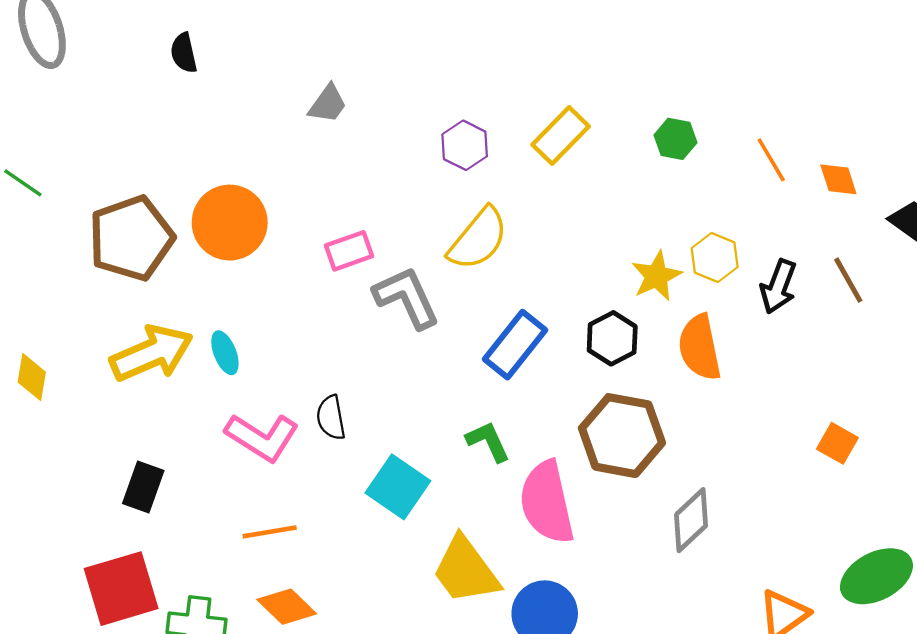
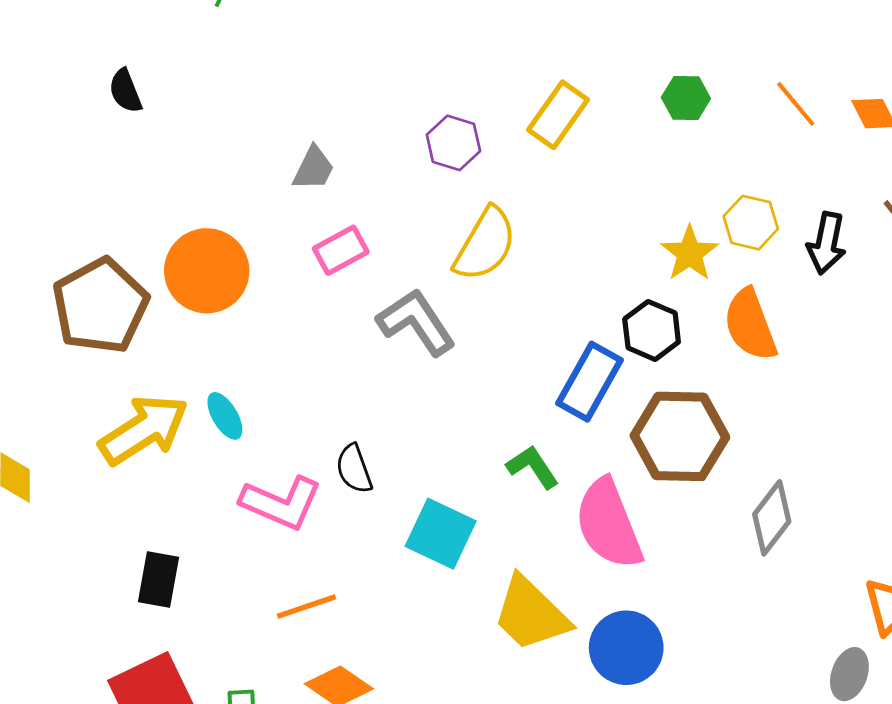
gray trapezoid: (328, 104) -> (313, 168), moved
pink rectangle: (349, 251) -> (341, 250), moved
blue rectangle: (515, 345) -> (589, 382), moved

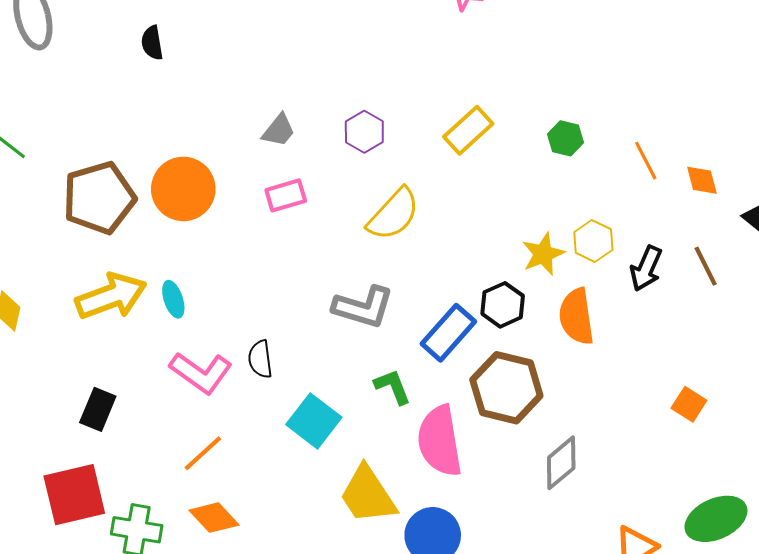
purple hexagon: (453, 143) -> (364, 132), moved
gray L-shape: (416, 322) -> (363, 307), moved, turned 128
orange line: (307, 607) -> (203, 453), turned -36

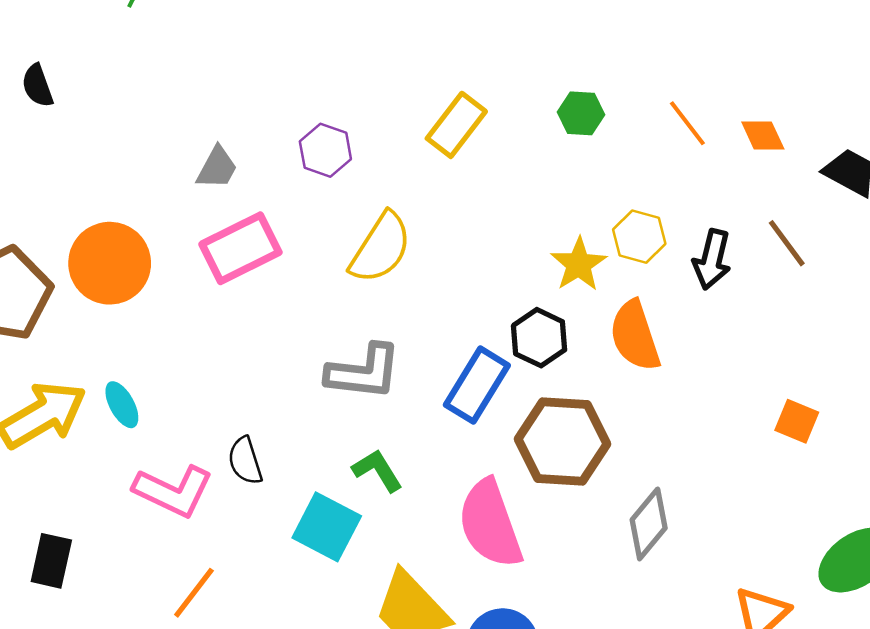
pink rectangle: (286, 195) -> (240, 248), size x1.5
green L-shape: (393, 387) -> (377, 470), moved

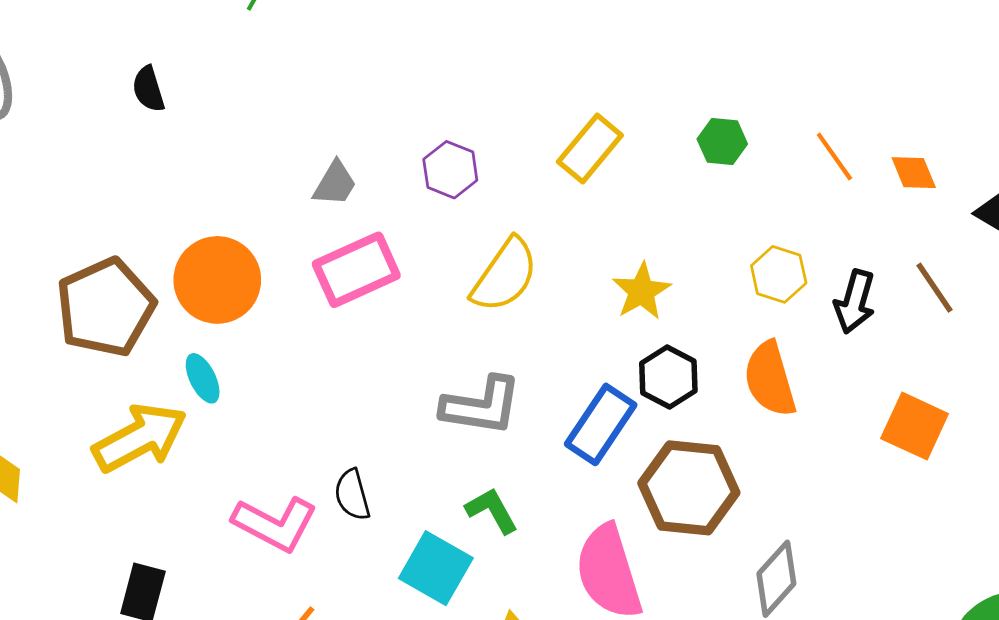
yellow star: (579, 264) -> (642, 291), moved
cyan ellipse: (122, 405) -> (203, 378), moved
orange square: (797, 421) -> (915, 426), moved, size x1.4

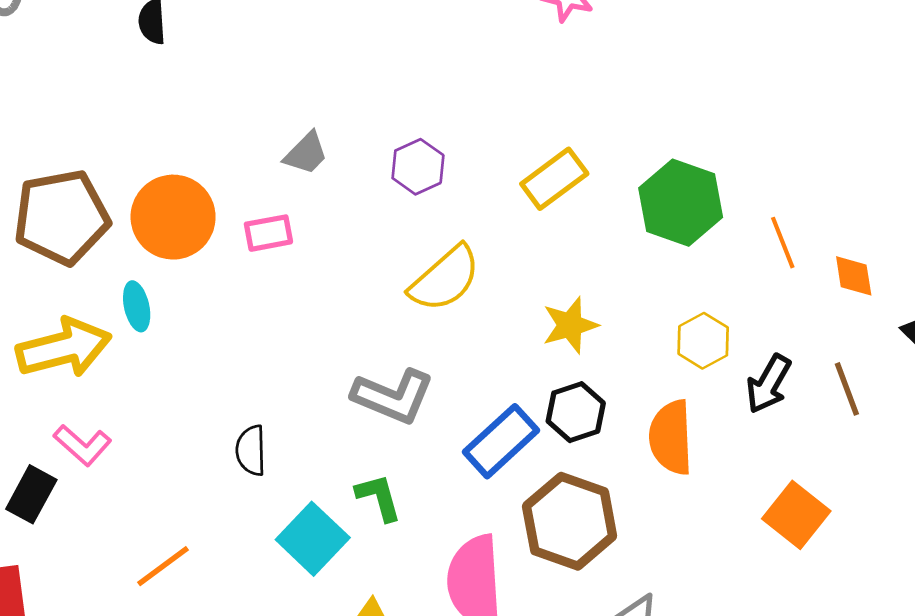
green hexagon: (722, 141) -> (681, 203), size x1.8
pink rectangle: (356, 270) -> (268, 233), moved, size x0.6
pink L-shape: (275, 524) -> (83, 445), moved, size x0.7

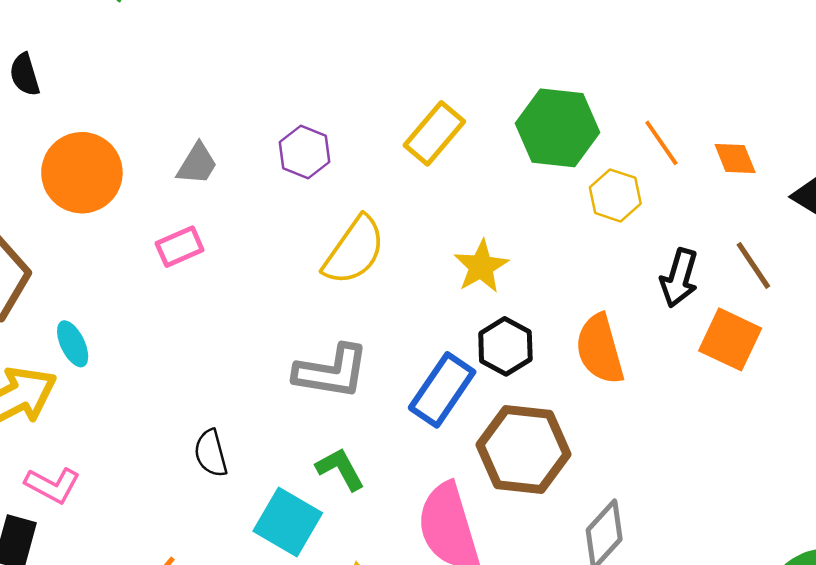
orange circle: (173, 217) -> (82, 173), moved
yellow hexagon: (703, 341) -> (615, 195), moved
orange square: (796, 515) -> (730, 339), moved

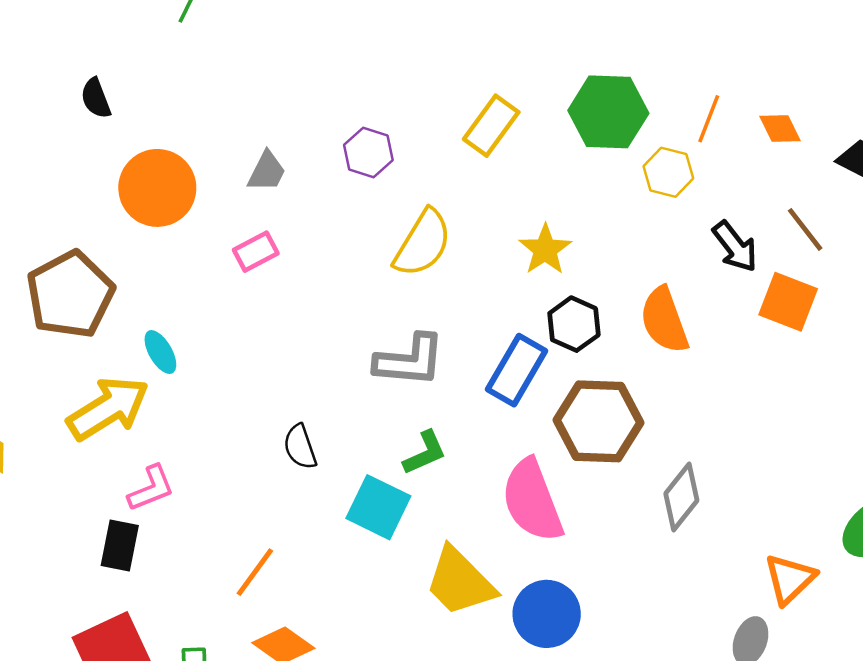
orange line: (661, 143) -> (709, 119), turned 60
black arrow: (679, 278) -> (735, 246), turned -50
green L-shape: (340, 469) -> (425, 453), turned 99
pink L-shape: (52, 485) -> (151, 488), turned -46

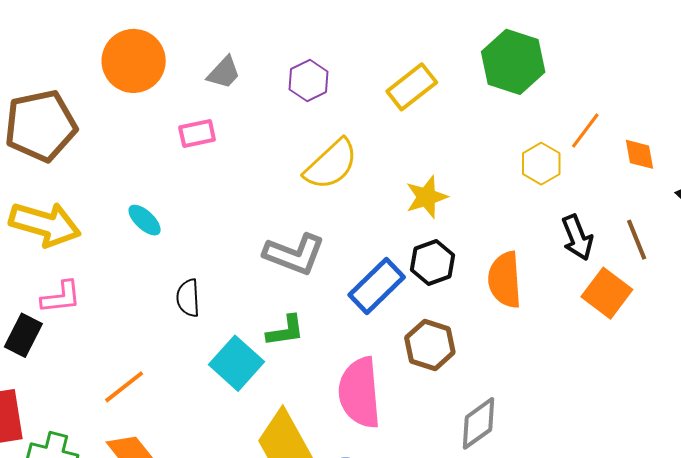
green hexagon: (608, 112) -> (513, 62), moved
cyan ellipse: (160, 352) -> (145, 220), moved, turned -33
yellow arrow: (108, 408) -> (45, 224), turned 32
brown hexagon: (598, 421) -> (430, 345), size x0.7

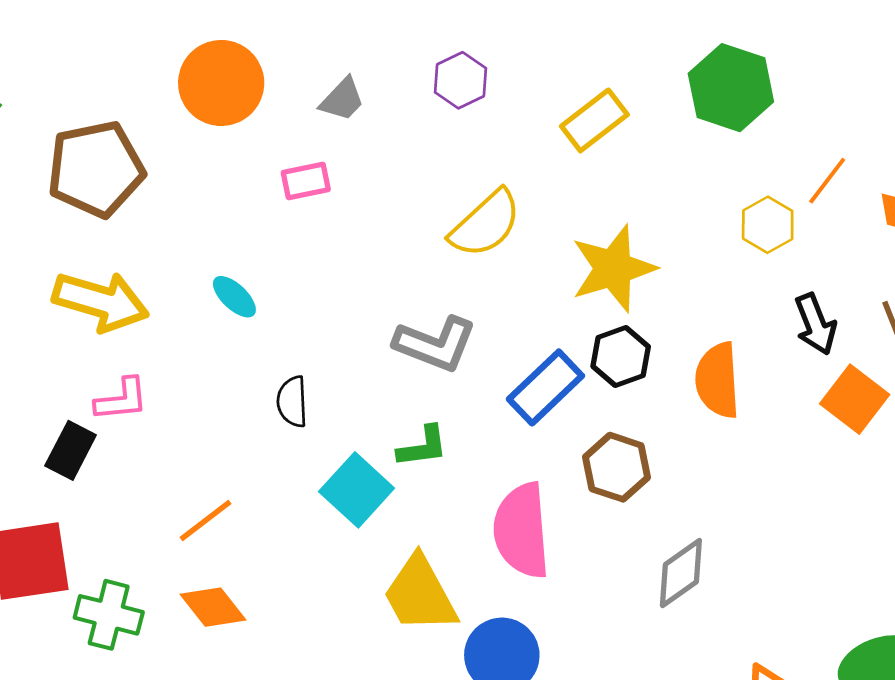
purple hexagon: (309, 80) -> (460, 80), moved
yellow star: (426, 197) -> (613, 268), size x1.5

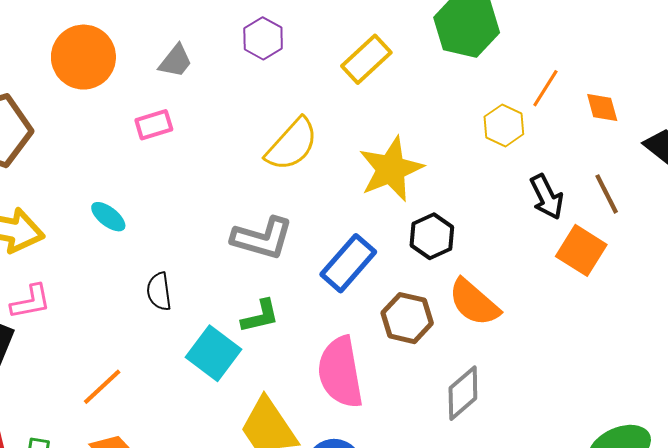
black hexagon: (621, 356) -> (432, 236), moved
orange semicircle: (718, 380) -> (474, 302), moved, turned -40

